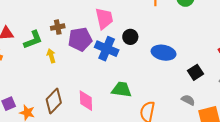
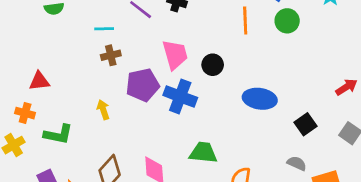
brown cross: (58, 27) -> (111, 55), moved
black circle: (130, 37) -> (213, 65), moved
green L-shape: (33, 40) -> (58, 134), moved, turned 35

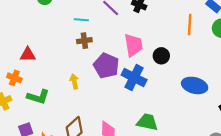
purple pentagon: (143, 85) -> (106, 66), turned 30

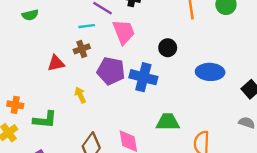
cyan line: (81, 20) -> (87, 26), moved
pink trapezoid: (133, 45) -> (124, 32), moved
red triangle: (28, 55) -> (56, 63), moved

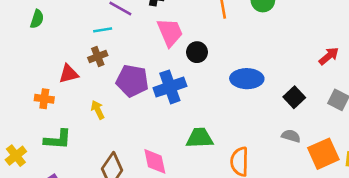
green semicircle: (30, 15) -> (37, 19), turned -56
pink trapezoid: (124, 32) -> (170, 32), moved
blue cross: (143, 77) -> (170, 87), turned -32
orange cross: (15, 105) -> (44, 99), moved

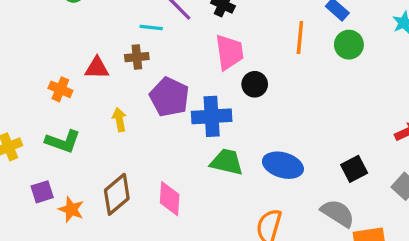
blue ellipse: (247, 79) -> (283, 165), moved
gray semicircle: (291, 136) -> (338, 213), size x1.5
green trapezoid: (200, 138) -> (227, 162), moved

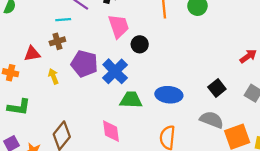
blue cross: (212, 116) -> (115, 71), turned -30
yellow arrow: (119, 120) -> (53, 76), moved
pink diamond: (170, 199) -> (111, 131), moved

